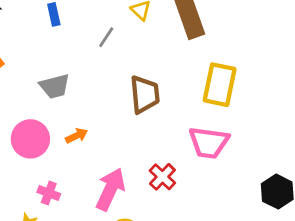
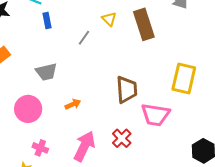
yellow rectangle: (220, 85) -> (184, 79), moved
brown trapezoid: (145, 94) -> (127, 90), moved
orange arrow: (77, 136) -> (73, 104), moved

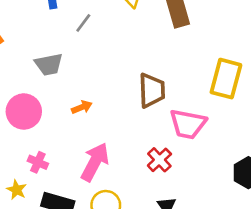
gray line: (84, 38) -> (83, 23), moved
red cross: (122, 138) -> (159, 160), moved

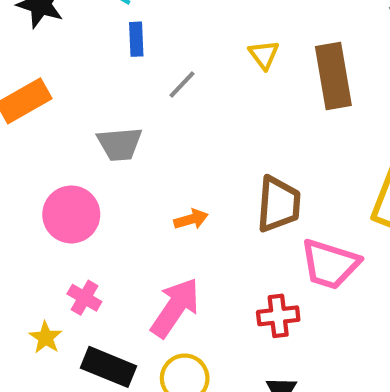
orange arrow: (82, 107) -> (191, 219), moved
red cross: (159, 160) -> (278, 316), turned 30

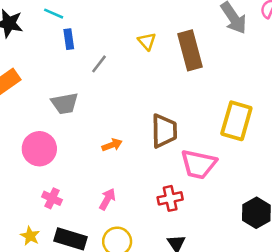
pink arrow: (175, 308) -> (107, 199), size x0.6
yellow star: (46, 338) -> (30, 236), moved

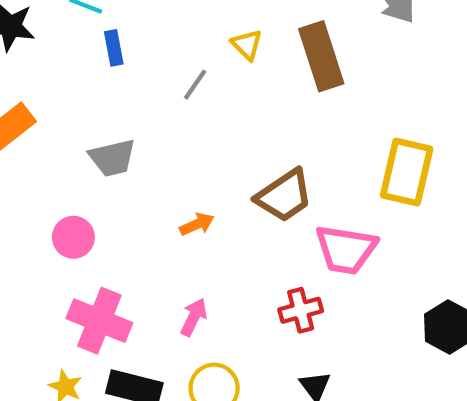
gray line: (99, 64) -> (195, 85), moved
brown trapezoid: (164, 131) -> (284, 196), turned 60
pink circle: (39, 149) -> (73, 237), size x0.7
pink cross: (52, 198) -> (99, 321), size x1.8

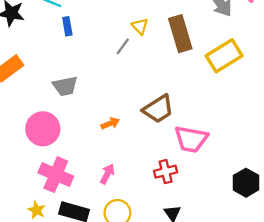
gray line: (195, 85) -> (123, 46), moved
yellow rectangle: (407, 172) -> (224, 56), moved, turned 44
pink circle: (73, 237) -> (43, 129), size x1.5

